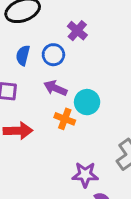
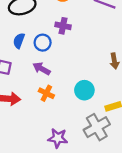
purple cross: (77, 31) -> (63, 26), turned -35
cyan circle: (87, 102) -> (84, 90), moved

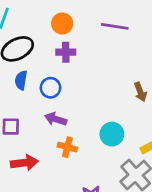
purple cross: (63, 26) -> (66, 52), moved
blue semicircle: (19, 41) -> (21, 80), moved

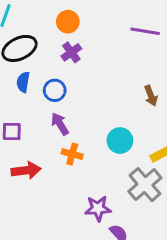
purple line: (115, 26) -> (145, 31), moved
purple cross: (66, 52) -> (71, 52), turned -36
purple arrow: (56, 119) -> (60, 124), turned 40

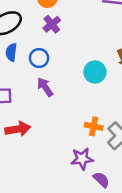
cyan circle: (120, 141) -> (95, 72), moved
orange cross: (72, 154) -> (94, 126), moved

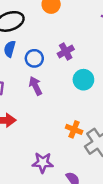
purple cross: (52, 24) -> (66, 51), moved
purple star: (82, 159) -> (43, 163), moved

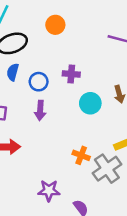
purple cross: (66, 51) -> (71, 74), turned 35
purple arrow: (35, 86) -> (40, 110), turned -150

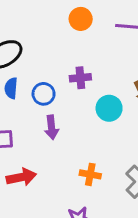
orange circle: (55, 25) -> (81, 19), moved
orange cross: (81, 155) -> (90, 174), moved

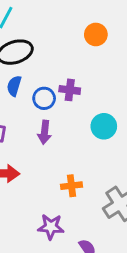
purple cross: (80, 78) -> (70, 90), moved
orange cross: (90, 174) -> (71, 186), turned -30

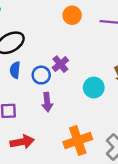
purple cross: (70, 90) -> (60, 64), turned -35
orange cross: (71, 186) -> (78, 141), size x1.6

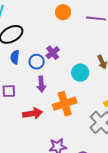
orange cross: (78, 141) -> (65, 104), moved
red arrow: (22, 142) -> (33, 113), moved

